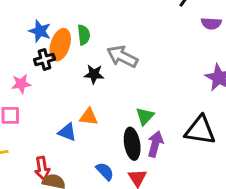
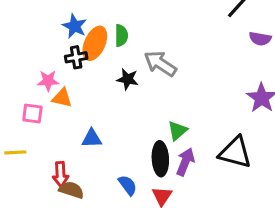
orange triangle: (89, 117) -> (62, 98), moved
blue triangle: (67, 132) -> (92, 138), turned -30

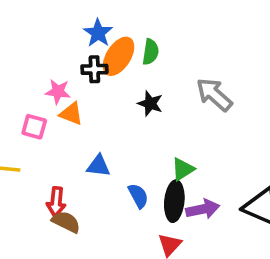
gray arrow: (160, 64) -> (214, 95), moved
green triangle: (177, 131) -> (183, 169), moved
purple arrow: (185, 162) -> (203, 209), turned 48
blue semicircle: (128, 185) -> (138, 196), moved

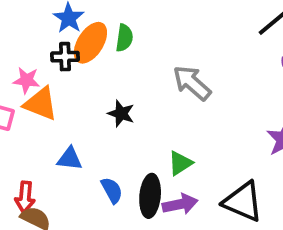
black star: (150, 103) -> (121, 114), moved
orange triangle: (71, 114) -> (41, 104), size x1.4
green triangle: (183, 169) -> (180, 163), moved

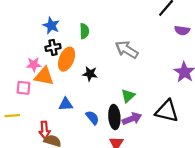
orange ellipse: (90, 43) -> (67, 59), moved

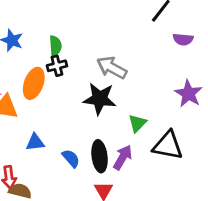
black cross: (53, 47) -> (57, 66), moved
black star: (90, 74) -> (100, 99), moved, size x1.6
green triangle: (128, 96) -> (137, 123), moved
purple arrow: (132, 119) -> (123, 157), turned -36

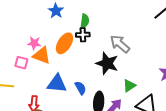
blue triangle: (35, 142) -> (57, 84), size x1.5
blue semicircle: (71, 158) -> (80, 88), moved

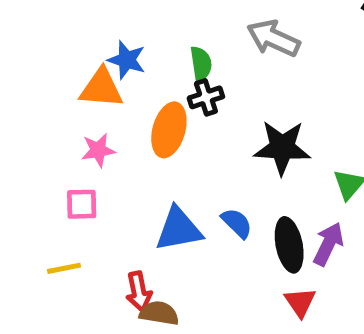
gray arrow: (120, 44) -> (273, 38), moved
orange triangle: (42, 55) -> (101, 88), moved

